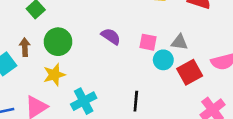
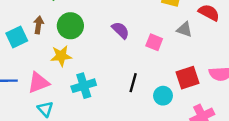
gray triangle: (179, 42) -> (184, 29), moved
cyan circle: (163, 60) -> (163, 96), moved
black line: (136, 101) -> (133, 83), moved

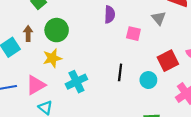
gray triangle: (184, 29) -> (159, 18), turned 40
purple semicircle: (121, 30) -> (110, 15), moved, turned 56

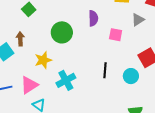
gray triangle: (159, 18) -> (138, 20), turned 40
green circle: (57, 30) -> (62, 32), moved

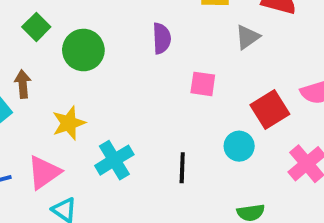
green circle: (62, 32) -> (83, 50), moved
pink square: (116, 35) -> (203, 84), moved
black line: (105, 70) -> (182, 168), moved

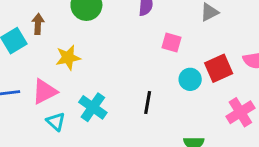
cyan circle: (239, 146) -> (190, 79), moved
cyan cross: (114, 160) -> (93, 107), moved, turned -32

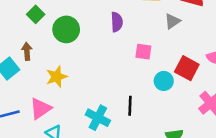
red square: (219, 68) -> (187, 68), turned -30
cyan cross: (93, 107) -> (98, 118), moved

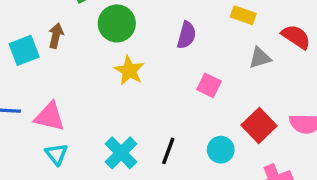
yellow star: (57, 77) -> (129, 70), moved, turned 30
cyan circle: (164, 81) -> (221, 150), moved
pink triangle: (41, 109) -> (50, 117), turned 30

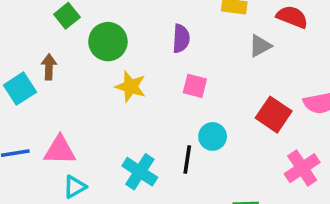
pink square: (209, 85) -> (195, 86), moved
cyan circle: (221, 150) -> (213, 136), moved
cyan triangle: (56, 154) -> (75, 187), turned 50

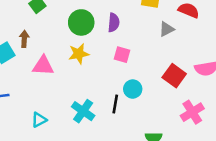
green circle: (108, 42) -> (81, 22), moved
yellow star: (131, 87) -> (79, 54), turned -30
pink triangle: (60, 150) -> (43, 66), moved

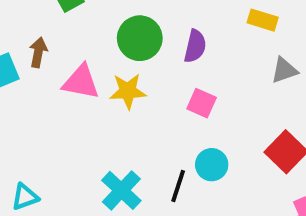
pink triangle: (43, 66) -> (81, 82), moved
cyan triangle: (39, 120) -> (25, 197), moved

